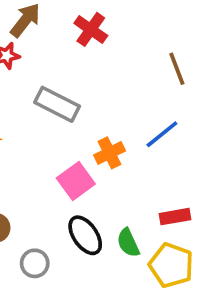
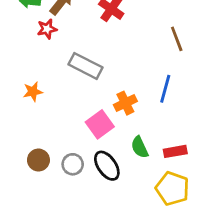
blue line: (162, 134) -> (165, 89), turned -36
green semicircle: (128, 243) -> (140, 147), moved
gray circle: (35, 263) -> (73, 164), moved

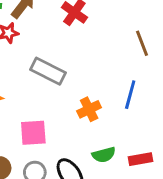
pink square: (100, 124) -> (33, 133), moved, turned 32
green semicircle: (140, 147) -> (104, 155), turned -80

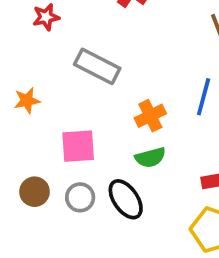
green semicircle: (104, 155) -> (150, 158), moved

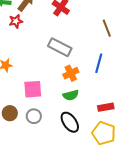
gray rectangle: (97, 66) -> (60, 47), moved
black ellipse: (126, 199) -> (70, 122), moved

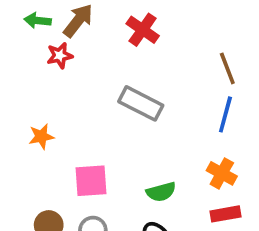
blue line: (99, 63) -> (225, 114), moved
orange cross: (71, 73) -> (222, 173), moved, turned -35

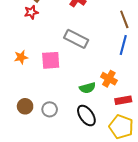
orange cross: (222, 173) -> (109, 79), moved
pink square: (91, 181) -> (51, 60), moved

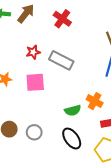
red star: (31, 12) -> (33, 52), moved

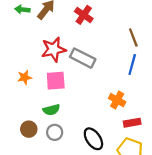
red star: (33, 52) -> (54, 49), size x1.6
green semicircle: (73, 110) -> (51, 110), moved

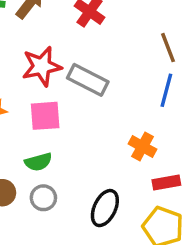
black ellipse: (93, 139) -> (105, 208), turned 60

